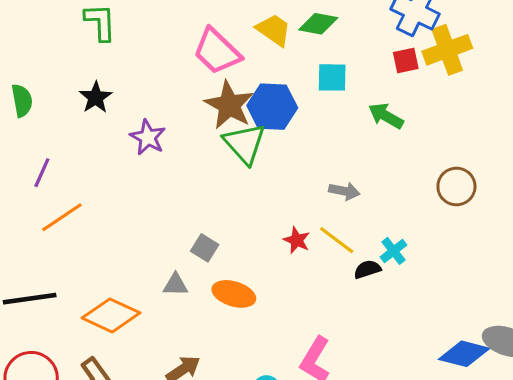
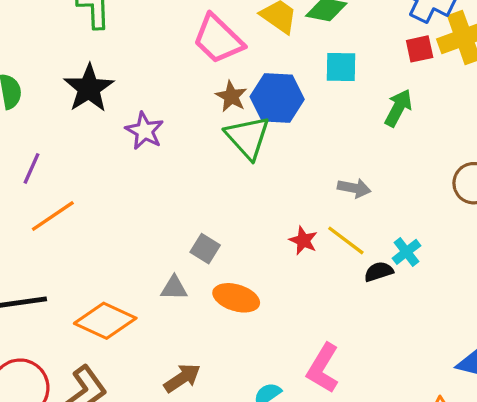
black star: (96, 97) -> (89, 88), size x1.4
brown star: (229, 105) -> (231, 96), size x0.6
green arrow: (386, 116) -> (398, 108), turned 88

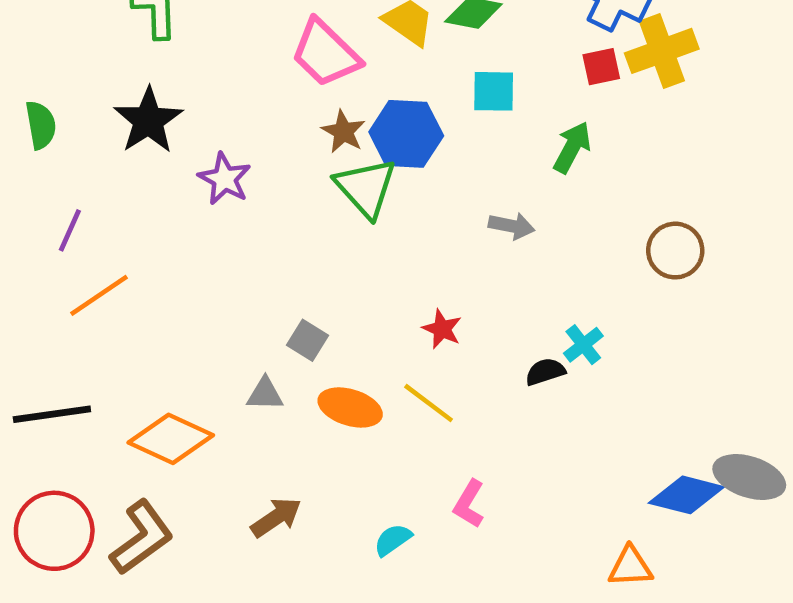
gray arrow: (354, 188) -> (512, 226), moved
yellow line: (346, 240) -> (429, 403), moved
pink L-shape: (323, 368) -> (469, 504), size x0.7

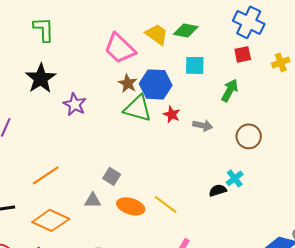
yellow cross: (662, 51) -> (281, 62), moved, size x0.6
green triangle: (366, 188) -> (138, 108), turned -32
brown circle: (675, 251) -> (249, 136), moved
orange line: (99, 295) -> (46, 175), moved
red star: (442, 329) -> (172, 114), moved

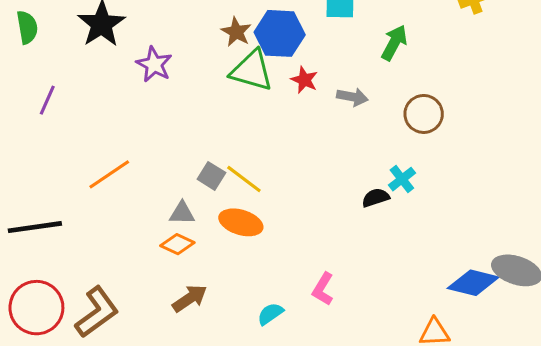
yellow line: (166, 204) -> (244, 179), moved
orange diamond: (51, 220) -> (177, 244), moved, size x0.6

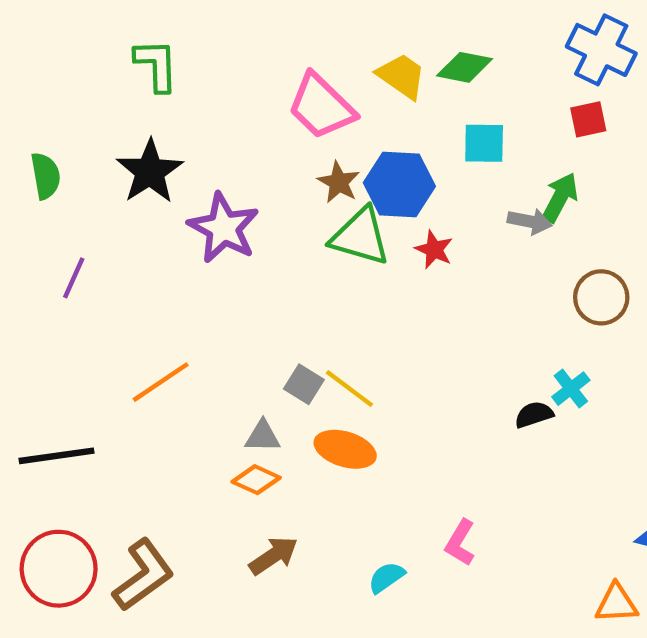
purple star: (154, 64) -> (224, 228), size x1.4
gray arrow: (352, 97) -> (530, 221), moved

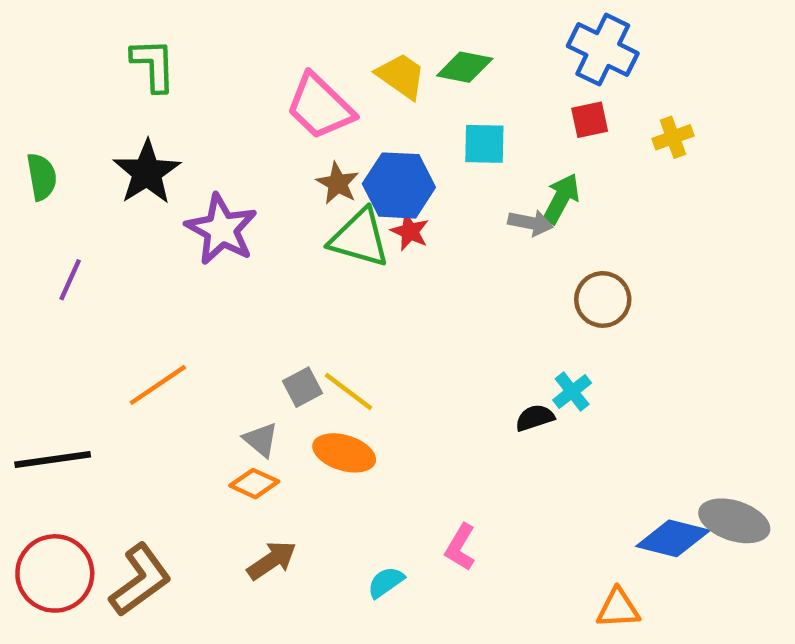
red star: (434, 250) -> (410, 232), moved
gray square: (304, 384) -> (302, 387), turned 30
gray triangle: (263, 436) -> (261, 440), turned 39

